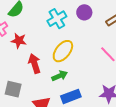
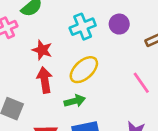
red star: (19, 41) -> (42, 50), moved

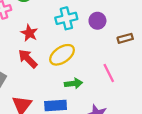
red arrow: (45, 80) -> (28, 59), turned -45
green arrow: (75, 101) -> (73, 83), moved

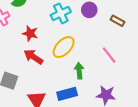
brown rectangle: (125, 38) -> (117, 21), turned 56
green arrow: (73, 83) -> (79, 71), turned -77

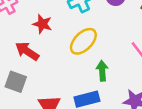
red arrow: (33, 57) -> (27, 51), moved

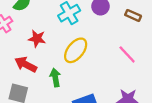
green arrow: (102, 71) -> (55, 78), moved

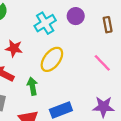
brown rectangle: (133, 15) -> (108, 25), turned 56

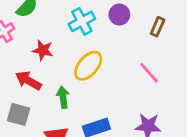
brown rectangle: (108, 25) -> (158, 27), turned 32

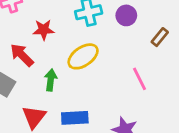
red star: (43, 50) -> (44, 30), turned -30

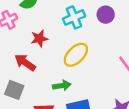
green arrow: (51, 80) -> (62, 86), moved, turned 84

